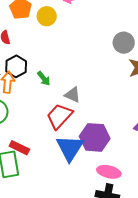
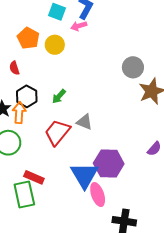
green arrow: (44, 78) -> (59, 96), moved, turned 84
red trapezoid: (59, 116) -> (57, 132), moved
pink ellipse: (109, 172) -> (98, 195), moved, turned 60

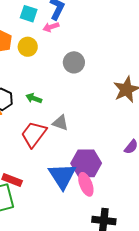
gray circle: (133, 67) -> (74, 62), moved
green arrow: (59, 96) -> (34, 98), turned 70
pink ellipse: (98, 195) -> (86, 184), moved

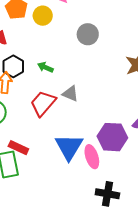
purple hexagon: (86, 163) -> (112, 137), moved

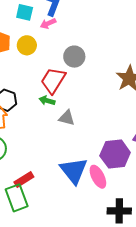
green arrow: (45, 67) -> (47, 101), moved
red trapezoid: (43, 103) -> (53, 80), moved
red rectangle: (18, 148) -> (24, 180), turned -48

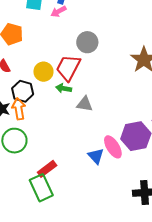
yellow circle: (27, 45) -> (43, 72), moved
blue triangle: (74, 171) -> (96, 156), size x0.6
pink ellipse: (98, 177) -> (113, 147), moved

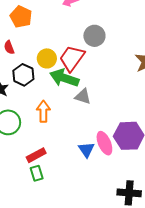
green arrow: (64, 88) -> (64, 78), size x1.8
orange arrow: (19, 109) -> (43, 111), moved
green rectangle: (41, 188) -> (37, 173), moved, size x0.6

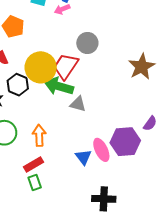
yellow circle: (47, 58) -> (41, 67), size x1.6
orange arrow: (43, 111) -> (39, 135), moved
black cross: (129, 193) -> (104, 199), moved

